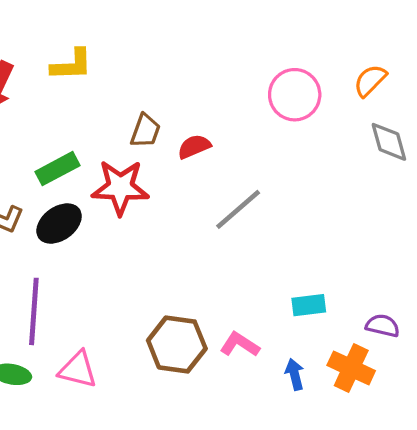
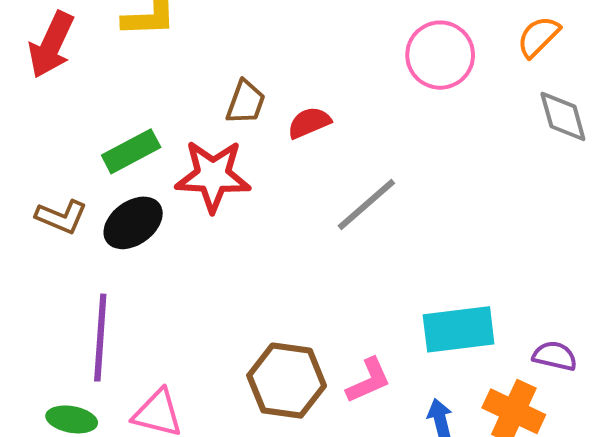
cyan rectangle: (309, 305) -> (459, 329), size x1.6
pink L-shape: (240, 344) -> (368, 381), turned 123

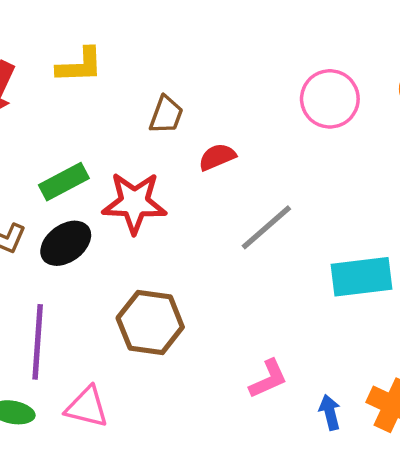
brown trapezoid: (246, 102) -> (166, 115), moved
cyan rectangle: (459, 329) -> (362, 277), moved
brown hexagon: (287, 381) -> (150, 322), moved

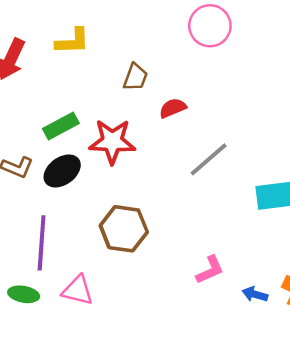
pink circle: (330, 99) -> (210, 26), moved
blue arrow: (330, 412) -> (255, 294), turned -60

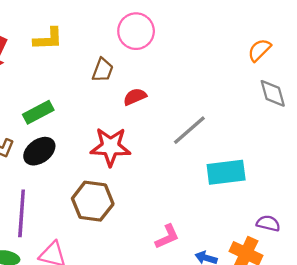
pink circle: (210, 26) -> (136, 31), moved
red star: (112, 141) -> (110, 147), moved
gray line: (209, 159) -> (189, 130), moved

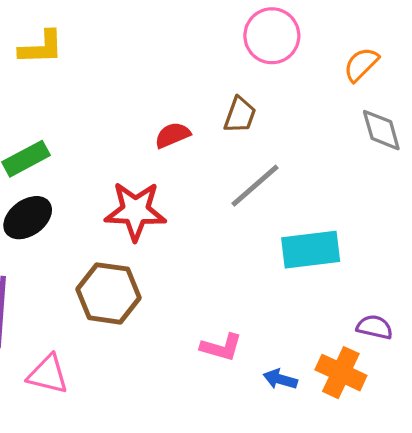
pink circle: (136, 31) -> (272, 36), moved
brown trapezoid: (103, 70) -> (240, 115), moved
pink L-shape: (167, 237) -> (221, 347), turned 40

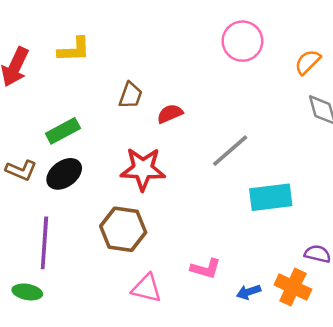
brown trapezoid: (240, 115) -> (131, 95), moved
pink triangle: (48, 374) -> (147, 288), moved
blue arrow: (280, 379) -> (249, 292), turned -35

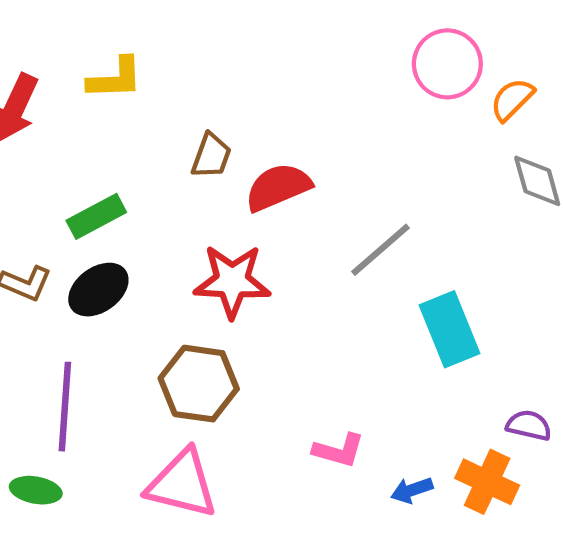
pink circle: (242, 41) -> (447, 64), moved
red semicircle: (170, 114) -> (278, 187), size x1.5
cyan rectangle: (271, 197) -> (449, 329), turned 75
pink triangle: (147, 288) -> (182, 484), moved, size x1.4

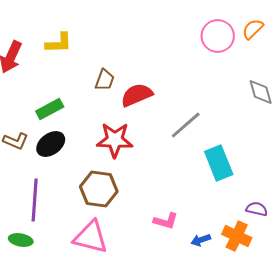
orange semicircle: (512, 99) -> (253, 29), moved

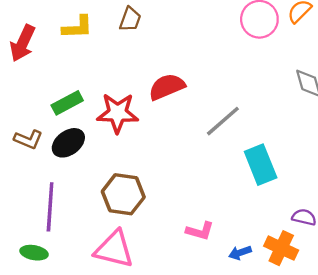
brown trapezoid: (105, 80) -> (130, 19), moved
red star: (115, 140) -> (118, 113), moved

